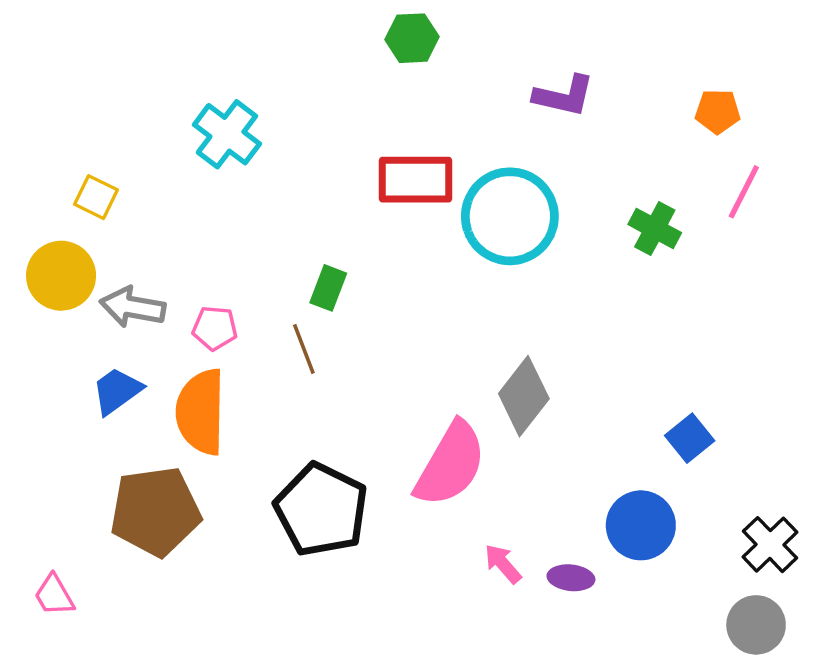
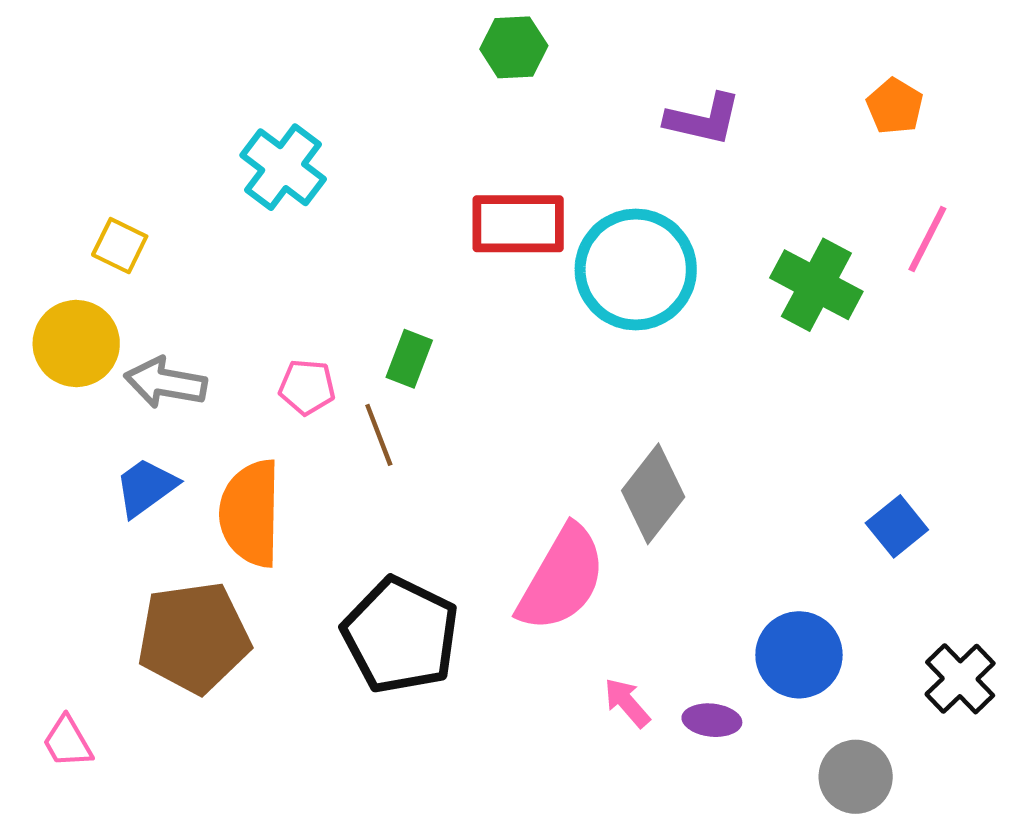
orange pentagon: (718, 112) -> (895, 106), moved, turned 30
green cross: (655, 229) -> (816, 285), size x1.4
pink pentagon: (215, 328) -> (307, 387), moved
blue square: (690, 438) -> (897, 526), moved
gray circle: (756, 625) -> (856, 777), moved

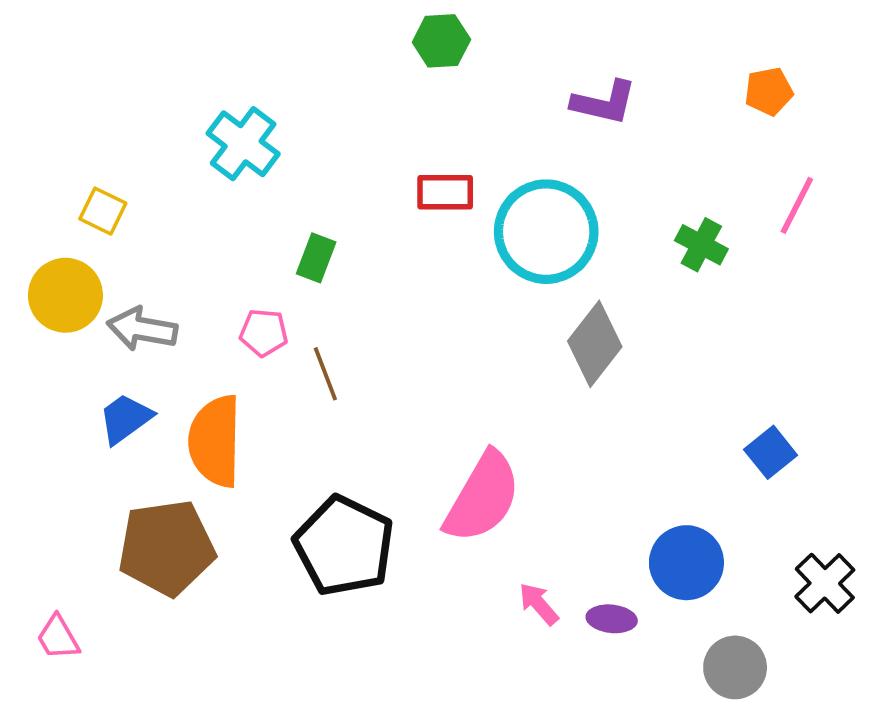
orange pentagon: (895, 106) -> (769, 91), turned 30
red rectangle: (518, 224) -> (445, 192), size x0.7
green cross: (816, 285) -> (701, 245), size x0.7
green rectangle: (409, 359) -> (316, 258), moved
gray diamond: (653, 494) -> (595, 344), moved

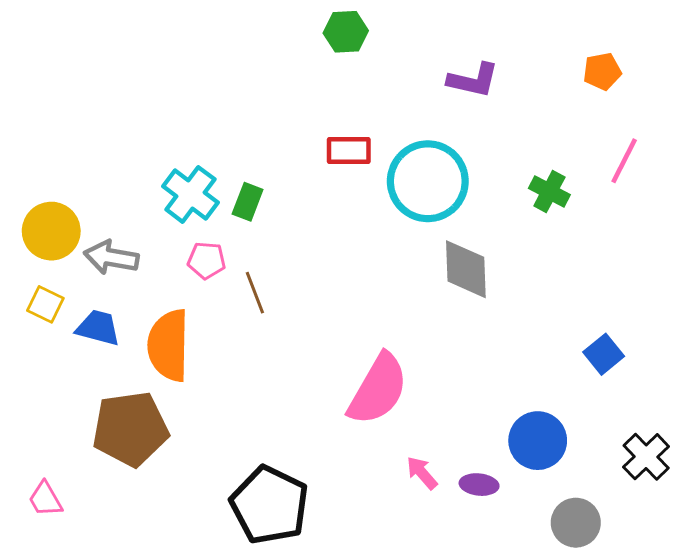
cyan cross: (243, 144) -> (190, 194), moved
yellow square: (103, 211) -> (45, 304), moved
gray diamond: (595, 344) -> (466, 269), turned -40
blue trapezoid: (125, 419) -> (98, 328), turned 51
black pentagon: (344, 546) -> (270, 505), moved

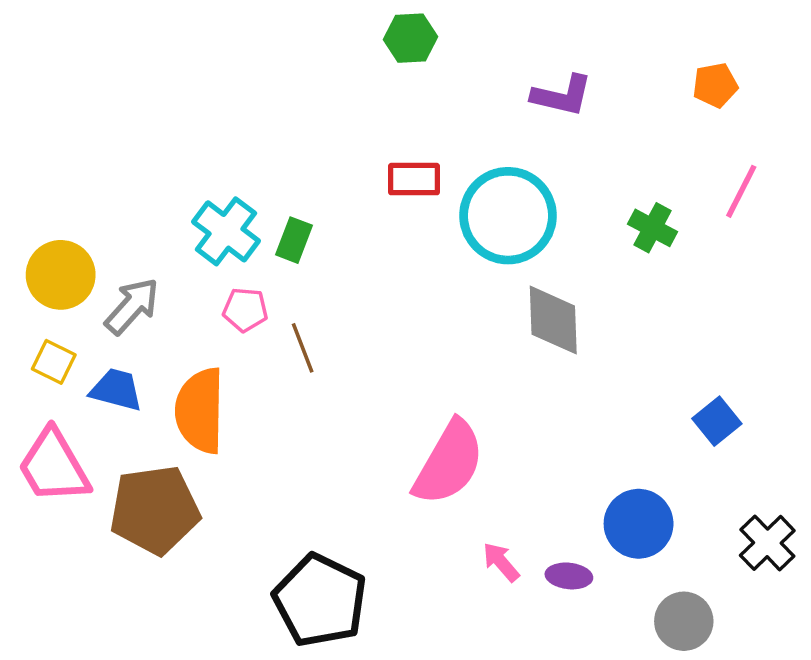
gray arrow: (111, 257) -> (132, 306), turned 122
pink trapezoid: (45, 499) -> (54, 466), moved, size x1.8

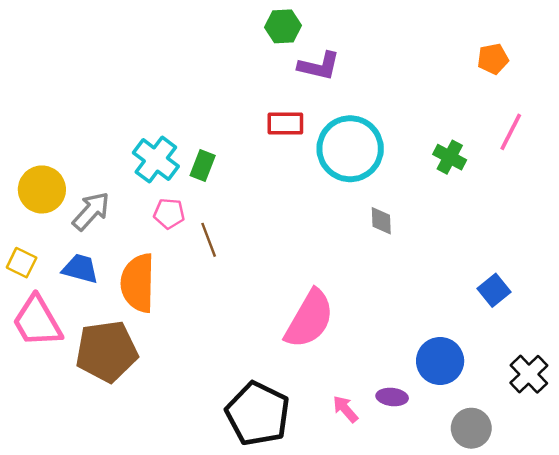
purple L-shape: (562, 96) -> (319, 66), moved
gray diamond: (553, 320) -> (381, 221), size x0.6
yellow square: (54, 362) -> (22, 263), moved
pink arrow: (501, 562) -> (345, 409), moved
black pentagon: (320, 600) -> (258, 414), moved

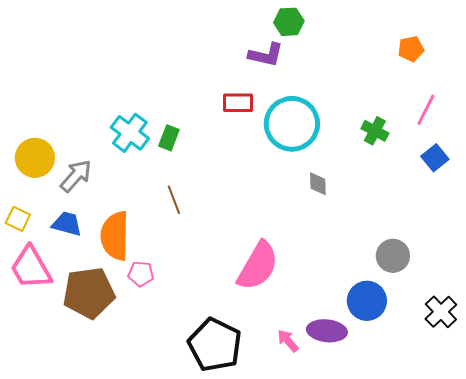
green hexagon: (283, 26) -> (289, 22), moved
pink pentagon: (169, 213) -> (141, 274), moved
blue square: (494, 290) -> (435, 158), moved
purple ellipse: (392, 397) -> (327, 331), size x1.5
gray circle: (471, 428) -> (393, 256), moved

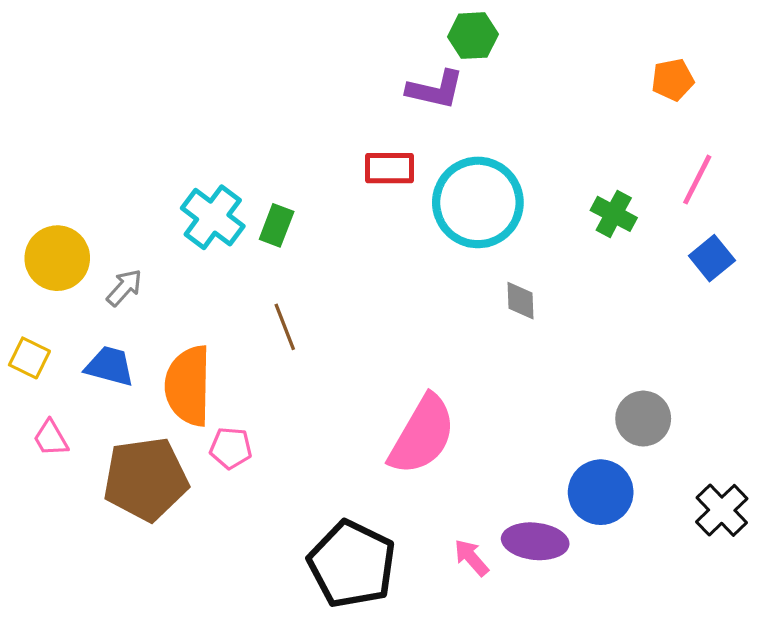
gray arrow: (76, 176) -> (124, 288), size x0.7
pink trapezoid: (31, 268) -> (51, 438), size x0.5

